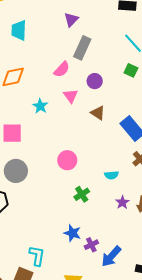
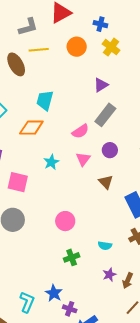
cyan trapezoid: (19, 30) -> (45, 100), moved
purple cross: (91, 245) -> (70, 309), turned 32
cyan L-shape: (37, 256) -> (27, 302), moved

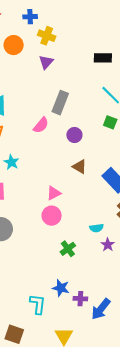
purple triangle: (101, 85) -> (46, 62), moved
pink triangle: (83, 159) -> (54, 193), moved, turned 42
cyan star: (51, 162) -> (11, 162), moved
purple star: (109, 275) -> (108, 245), moved

